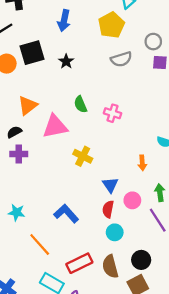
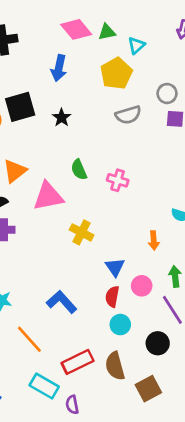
black circle: (141, 260) -> (158, 343), moved

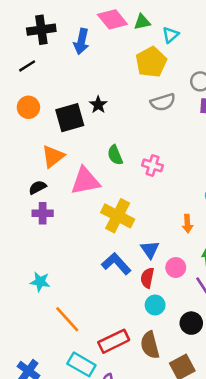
blue arrow: (59, 68) -> (81, 41), moved
black square: (20, 107) -> (70, 118), moved
yellow cross: (82, 232) -> (118, 216), size x1.4
blue L-shape: (62, 302) -> (116, 264), moved

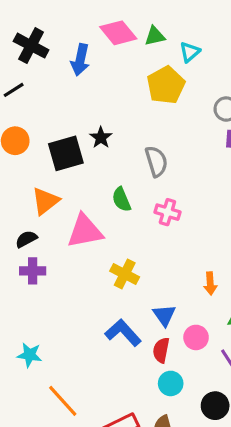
black cross: (41, 30) -> (31, 46), turned 36
gray semicircle: (163, 102) -> (156, 161), moved, turned -90
yellow cross: (118, 216) -> (125, 274), size x0.7

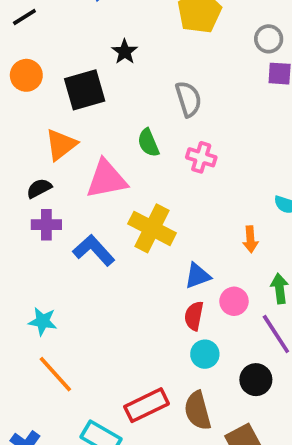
black star: (101, 138) -> (125, 52), moved
yellow cross: (125, 274) -> (152, 228), size x1.4
blue triangle: (164, 315) -> (198, 276), turned 45
blue L-shape: (123, 333) -> (94, 250), moved
orange line: (63, 401) -> (55, 374), moved

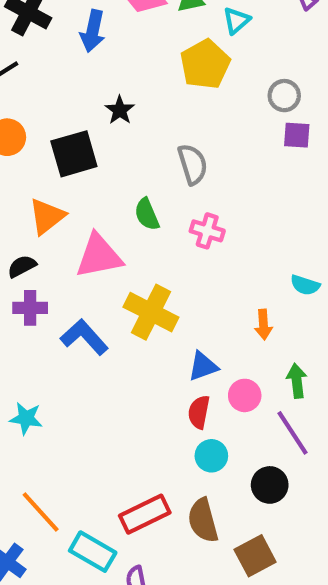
orange line: (55, 374) -> (41, 512), moved

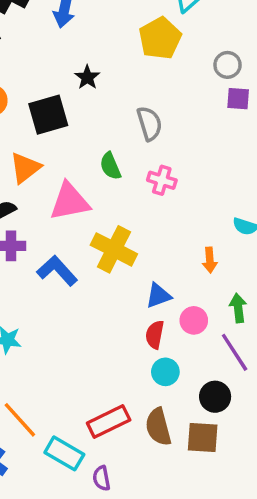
brown square: (255, 556) -> (203, 438), moved, turned 32

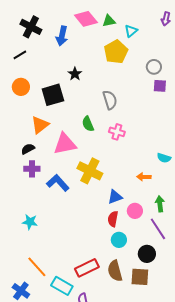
orange arrow: (210, 260) -> (144, 177), turned 96

